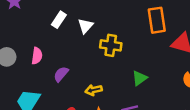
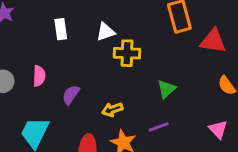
white rectangle: (59, 20) -> (61, 29), turned -35
white triangle: (85, 26) -> (105, 32), moved, turned 35

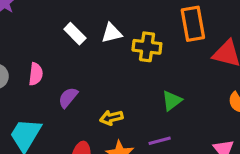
white rectangle: (61, 29) -> (75, 34), moved, turned -42
yellow cross: (127, 53) -> (147, 47), moved

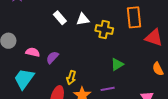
pink semicircle: (36, 74) -> (33, 52), moved, turned -88
yellow arrow: (111, 118) -> (71, 78), moved, turned -64

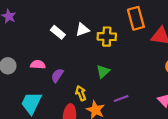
pink semicircle: (33, 52) -> (38, 65), moved
green triangle: (117, 64) -> (103, 71), moved
yellow arrow: (71, 78) -> (81, 93), turned 152

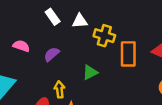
orange rectangle: (136, 18) -> (128, 54), moved
purple semicircle: (57, 75) -> (52, 54), moved

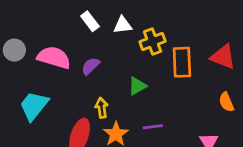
yellow cross: (104, 36) -> (153, 41), turned -35
pink semicircle: (21, 46) -> (54, 58), size x1.6

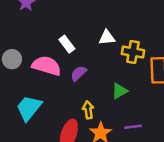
white rectangle: (90, 21) -> (67, 44), moved
yellow cross: (153, 41) -> (133, 52), turned 30

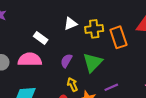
purple semicircle: (79, 73) -> (66, 61), moved
green triangle: (119, 91) -> (93, 62), size x1.5

